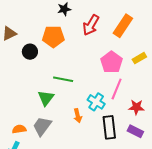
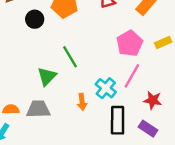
green line: (63, 79) -> (70, 57), turned 42
gray trapezoid: (42, 126) -> (38, 109), turned 45

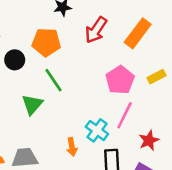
green line: (70, 57) -> (53, 80), moved
green triangle: (47, 76) -> (32, 104), moved
red star: (153, 100) -> (149, 140), turned -30

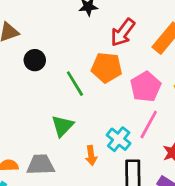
orange pentagon: (46, 42) -> (107, 68), moved
green triangle: (32, 104) -> (62, 126), moved

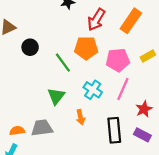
pink pentagon: (146, 87) -> (118, 60), turned 30
cyan cross: (119, 139) -> (93, 90), moved

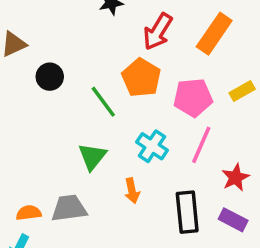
orange pentagon: (86, 48) -> (141, 78), turned 30

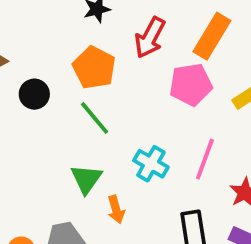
orange pentagon: (141, 78) -> (94, 68), moved
pink pentagon: (193, 98) -> (191, 85), moved
orange arrow: (132, 191) -> (116, 209), moved

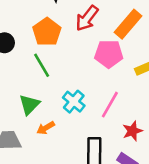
orange arrow: (116, 209) -> (46, 128), turned 66

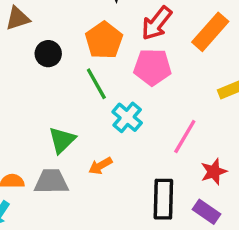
pink pentagon: (109, 54) -> (152, 67), moved
cyan cross: (74, 102) -> (127, 117), moved
green triangle: (29, 105) -> (62, 140), moved

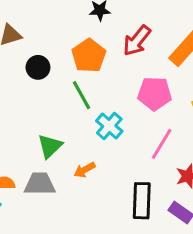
pink pentagon: (152, 67) -> (155, 94), moved

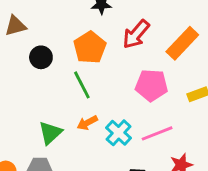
cyan cross: (109, 126) -> (119, 133), moved
pink line: (162, 144) -> (157, 133), turned 36
orange arrow: (85, 170) -> (87, 123), moved

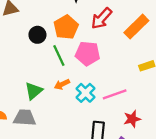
black circle: (41, 57) -> (37, 35), moved
pink pentagon: (152, 85) -> (88, 53), moved

